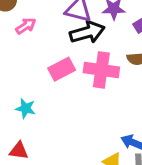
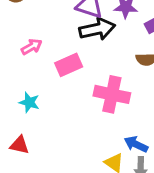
pink arrow: (26, 26) -> (32, 47), moved
pink cross: (101, 70) -> (112, 94), moved

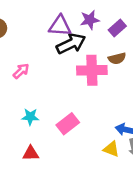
pink rectangle: (69, 65) -> (68, 124), moved
pink cross: (112, 94) -> (92, 70), moved

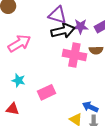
purple star: (90, 20) -> (80, 26), moved
pink arrow: (21, 71) -> (19, 43), size x1.6

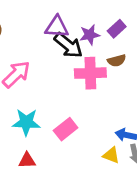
black arrow: (63, 31) -> (68, 45), turned 65
cyan star: (19, 80) -> (26, 122), size x1.5

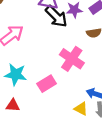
pink cross: (90, 73) -> (72, 59), moved, turned 30

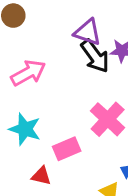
red triangle: (13, 105) -> (41, 176), moved

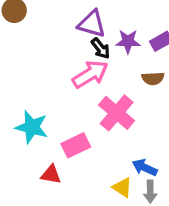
black arrow: (95, 56) -> (101, 48), size x0.6
pink arrow: (28, 73) -> (90, 74), moved

